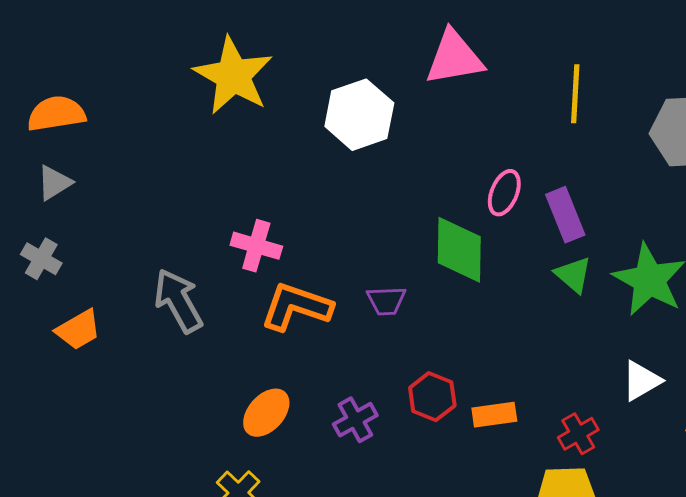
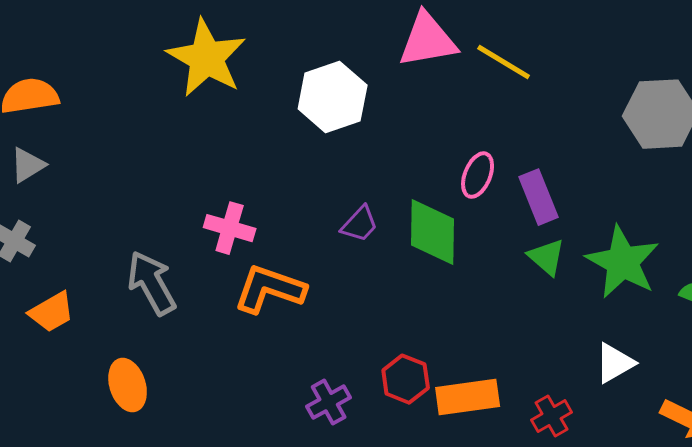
yellow line: (575, 94) -> (504, 62), moved, turned -62
purple trapezoid: (386, 301) -> (360, 224), moved, turned -45
orange ellipse: (266, 413) -> (128, 385), moved, turned -60
orange rectangle: (494, 415) -> (468, 397), size x1.4

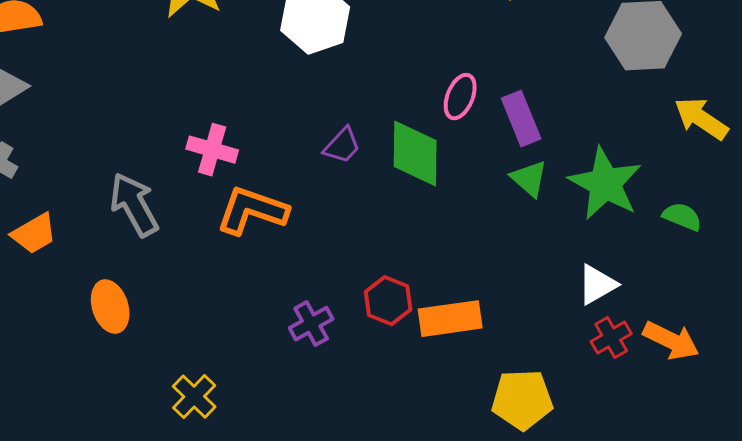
red cross: (552, 416) -> (611, 338), moved

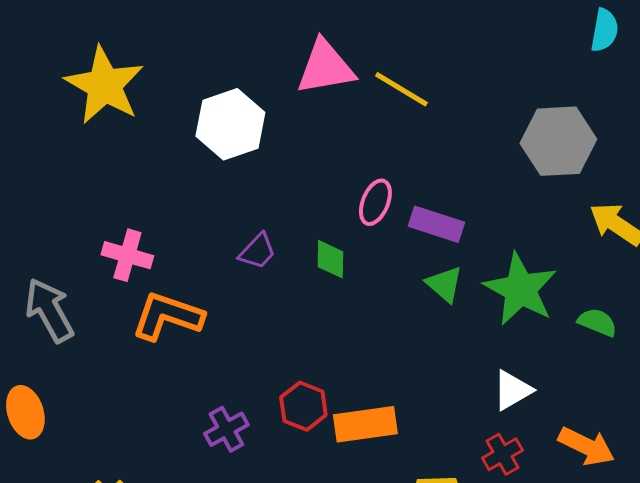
purple rectangle: (521, 119) -> (436, 224), turned -50
green diamond: (415, 154) -> (330, 259), size x0.6
red cross: (611, 338) -> (502, 454), moved

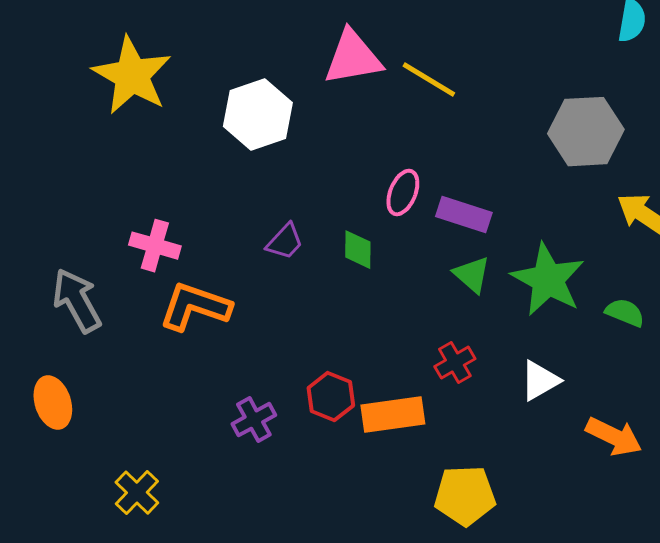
red cross: (502, 454) -> (455, 363), moved

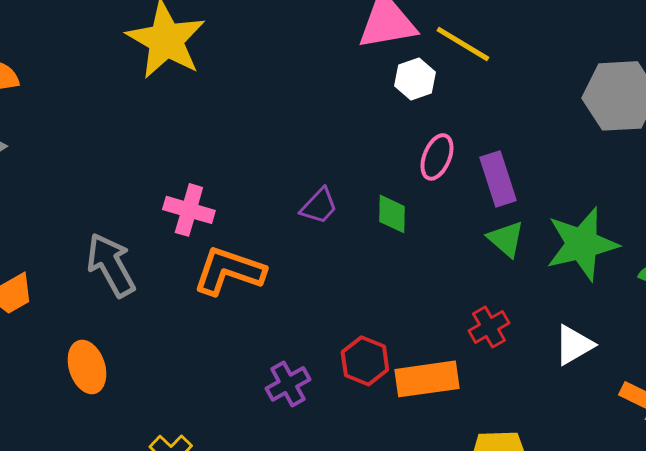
white hexagon: (258, 115) -> (415, 79), moved, size x0.6
purple rectangle: (464, 215) -> (498, 179), turned 54
green star: (548, 280) -> (582, 244), turned 30

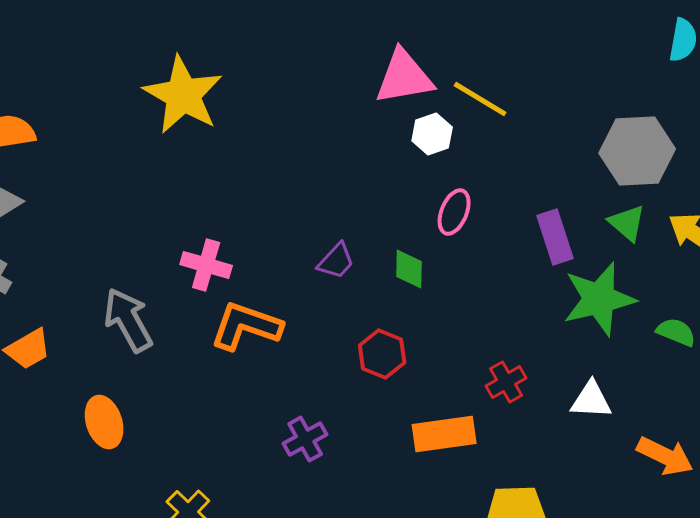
purple rectangle: (498, 179) -> (555, 237), moved
green triangle: (506, 239) -> (627, 223), moved
white triangle: (574, 345) -> (591, 400), turned 33
red hexagon: (365, 361) -> (382, 354), moved

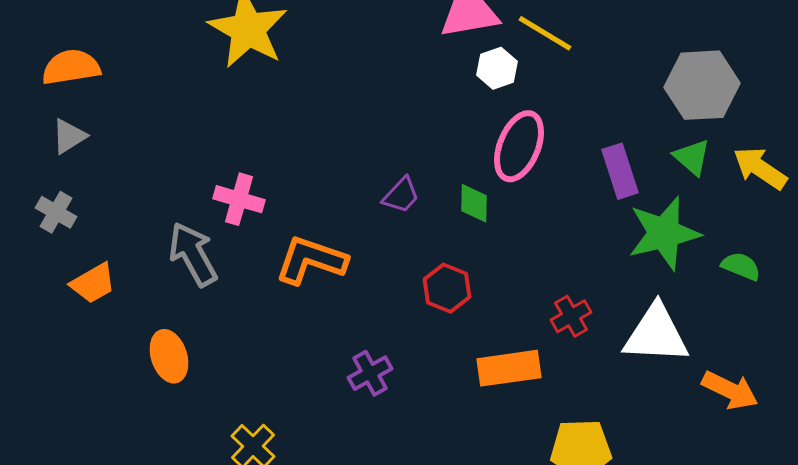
pink ellipse: (454, 212) -> (519, 146), size x1.5
pink cross: (206, 265) -> (239, 199), moved
white triangle: (591, 400) -> (656, 334), size x1.6

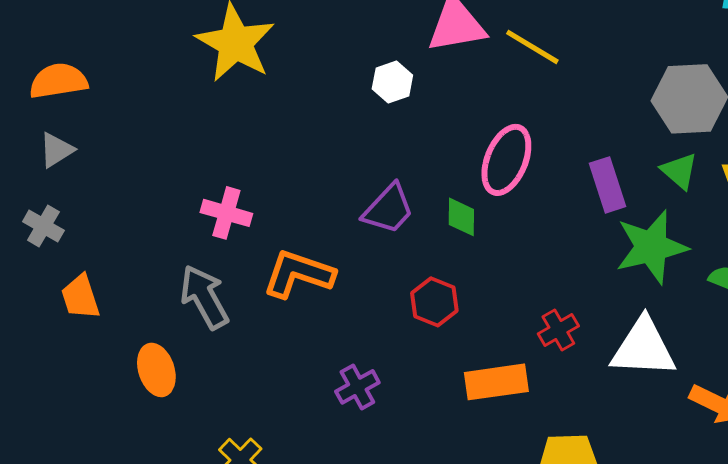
white hexagon: (497, 68) -> (392, 82), moved
purple trapezoid: (401, 195) -> (388, 209), size x1.4
gray arrow: (193, 254) -> (204, 297), moved
orange trapezoid: (93, 283) -> (80, 297), turned 102

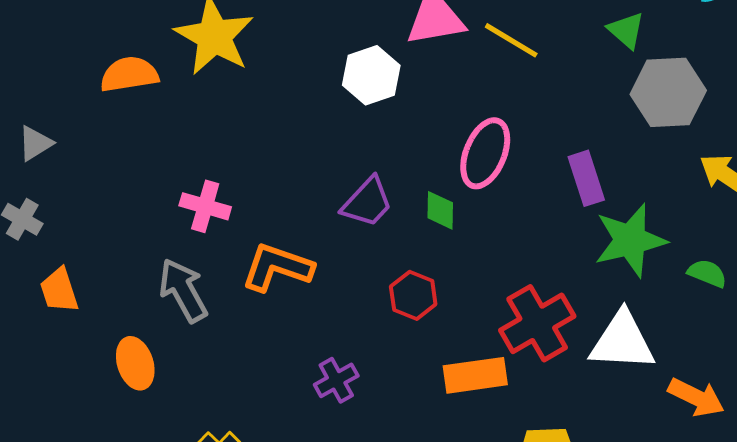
orange semicircle: (58, 81) -> (129, 74), moved
white hexagon: (392, 82) -> (371, 75), size x1.4
green triangle: (679, 171) -> (626, 30), moved
red cross: (558, 330) -> (537, 323), size x1.8

